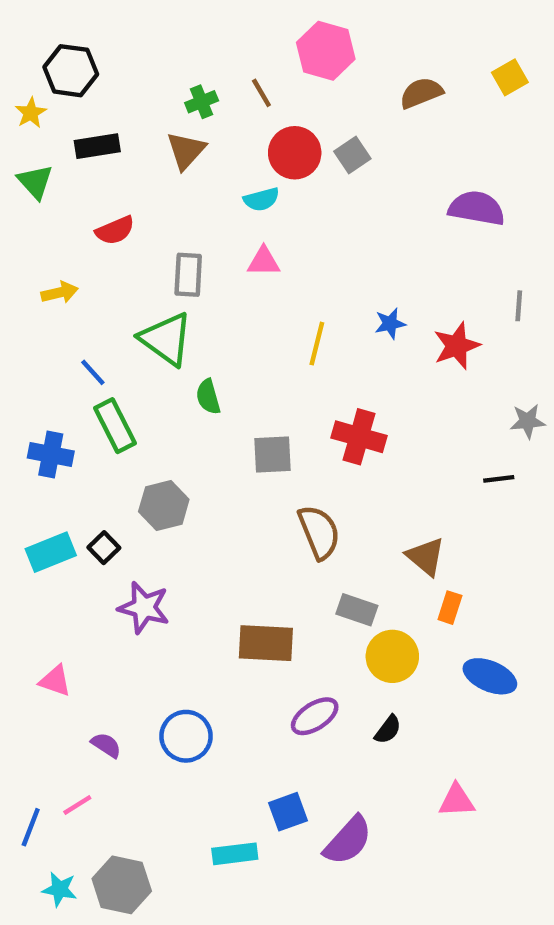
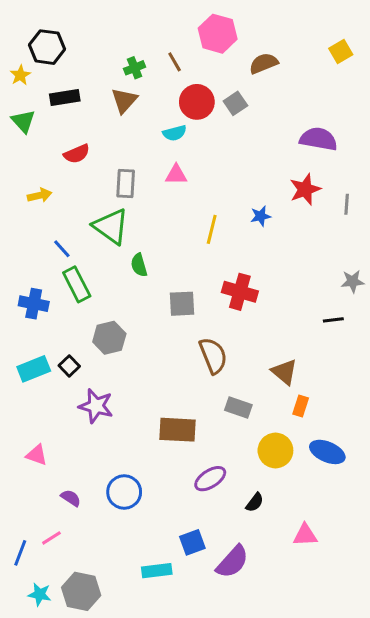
brown semicircle: (421, 93) -> (264, 63), moved
red star: (457, 346) -> (305, 189), moved
yellow circle: (392, 656) -> (275, 450), moved
black semicircle: (388, 730) -> (255, 502), moved

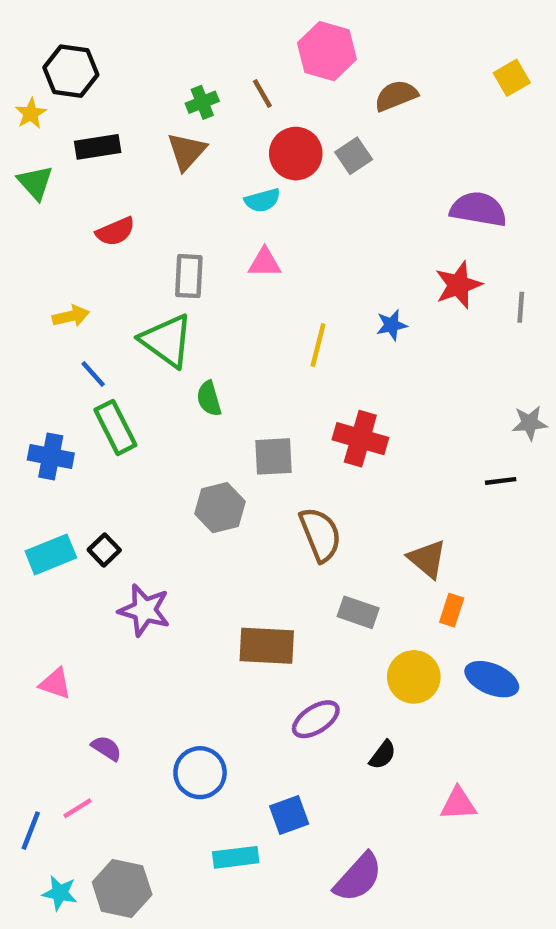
yellow arrow: (40, 195) -> (71, 316), moved
gray hexagon: (109, 338) -> (220, 508), moved
blue circle: (124, 492) -> (200, 773), moved
purple semicircle: (232, 562) -> (358, 877), moved

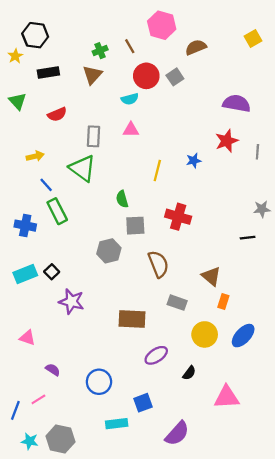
green triangle: (35, 183) -> (18, 101), moved
green semicircle: (209, 399) -> (122, 199), moved
blue ellipse: (492, 679) -> (243, 336), turned -70
pink triangle: (458, 804) -> (227, 397), size x1.4

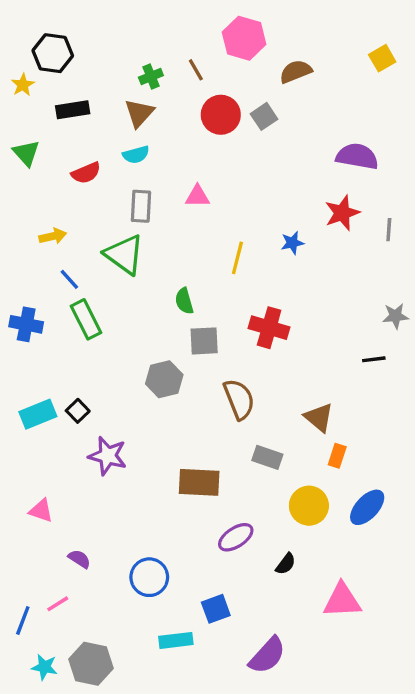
cyan semicircle: (130, 99) -> (136, 155), moved
blue cross: (25, 226) -> (26, 324), moved

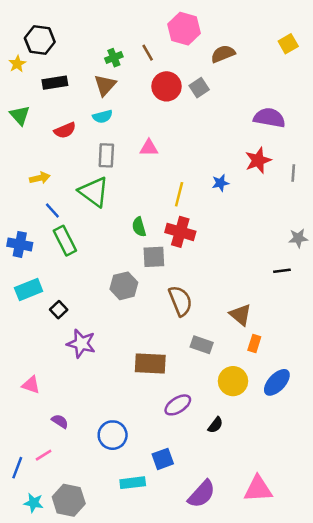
red cross: (269, 328) -> (180, 232), moved
cyan rectangle: (38, 414) -> (29, 290), moved
pink triangle: (342, 600) -> (258, 489), moved

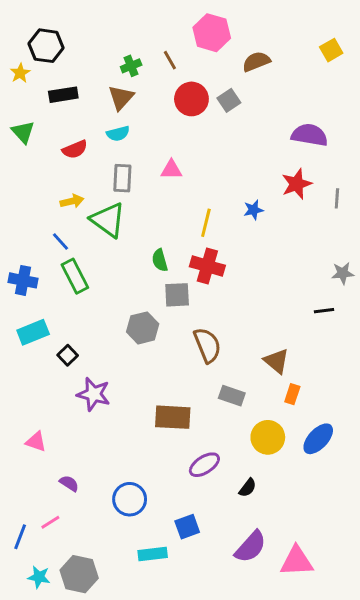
yellow arrow: (40, 178) -> (72, 201), moved
purple semicircle: (202, 494) -> (251, 547), moved

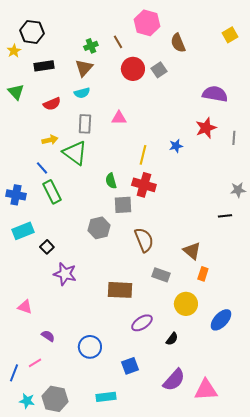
brown semicircle: (256, 62) -> (178, 43), turned -90
blue ellipse: (318, 439) -> (221, 320), moved
cyan rectangle: (153, 554) -> (106, 397), moved

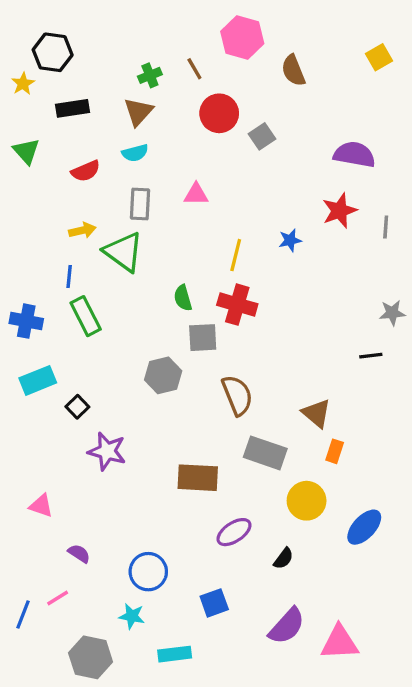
gray square: (159, 70) -> (262, 136), moved
blue line: (42, 168) -> (69, 277), turned 48
gray rectangle: (161, 275) -> (265, 453), size x1.4
cyan star: (27, 401) -> (132, 616), moved

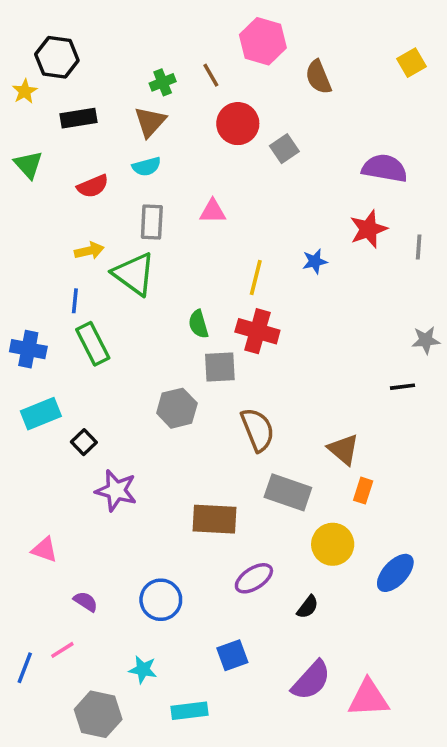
blue circle: (148, 572) -> (161, 600), moved

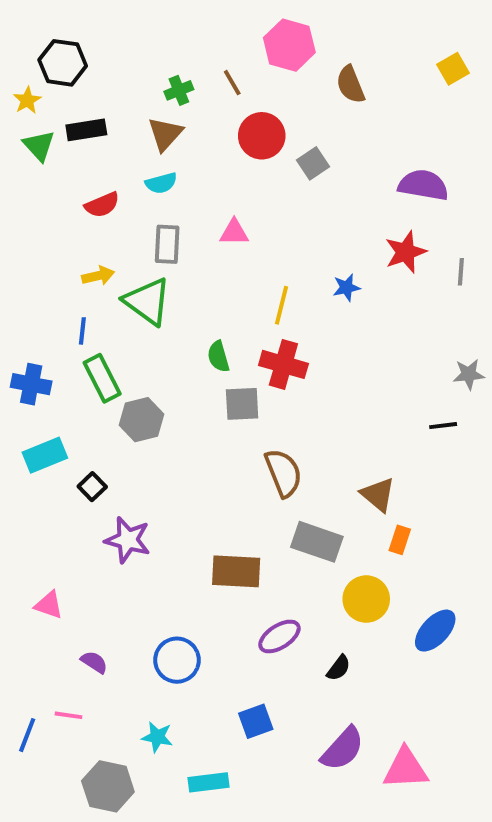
green triangle: (28, 165) -> (39, 146), moved
gray hexagon: (177, 408) -> (141, 420), moved
pink line: (62, 650) -> (69, 715), turned 40

